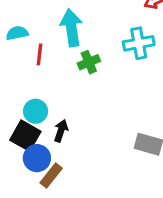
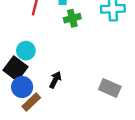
black arrow: (61, 131) -> (55, 80), moved

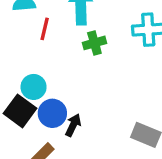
blue circle: (22, 87) -> (52, 113), moved

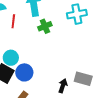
black arrow: (73, 125) -> (63, 86), moved

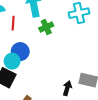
blue circle: (24, 72) -> (20, 52), moved

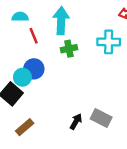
red line: (13, 23) -> (34, 36), turned -40

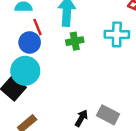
blue circle: (34, 69) -> (30, 42), moved
cyan circle: (22, 77) -> (25, 71), size x1.5

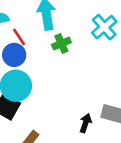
cyan cross: (117, 34) -> (104, 27), turned -30

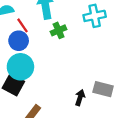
cyan cross: (104, 27) -> (95, 16), turned 30

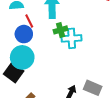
cyan cross: (95, 16) -> (72, 38), moved

